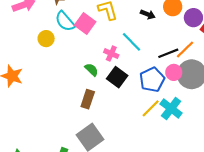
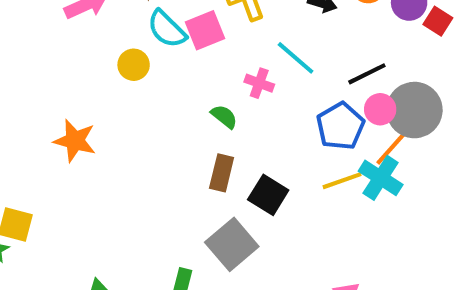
pink square: (85, 23) -> (205, 30), turned 36
orange line: (185, 50) -> (391, 148), moved
black square: (117, 77) -> (268, 195), moved
yellow line: (151, 108) -> (342, 181), turned 30

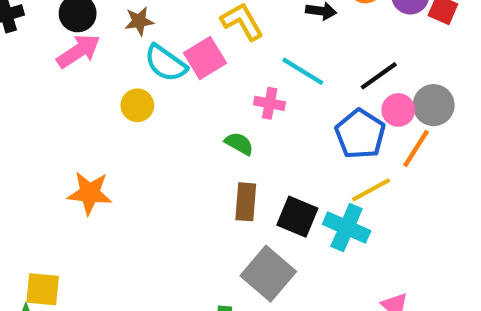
gray circle: (414, 110) -> (434, 105), size x0.7
cyan cross: (381, 178) -> (347, 228), moved

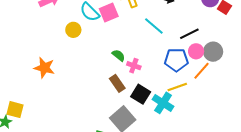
pink cross: (270, 103) -> (134, 66), moved
blue pentagon: (360, 134) -> (176, 60), turned 30
brown rectangle: (246, 202) -> (117, 83), turned -48

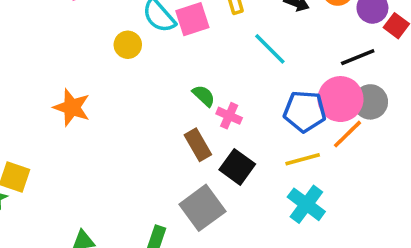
black line: (189, 34) -> (358, 57), moved
pink circle: (196, 51) -> (340, 99), size x1.6
cyan cross: (163, 103) -> (306, 204), moved

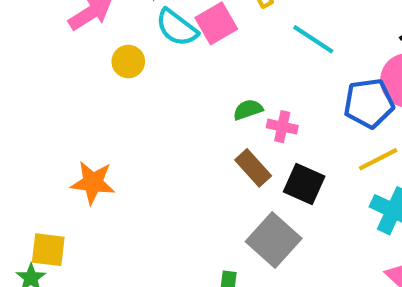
yellow circle: (128, 45) -> (128, 61), moved
green semicircle: (204, 96) -> (248, 110), turned -50
orange star: (72, 107) -> (93, 183), moved

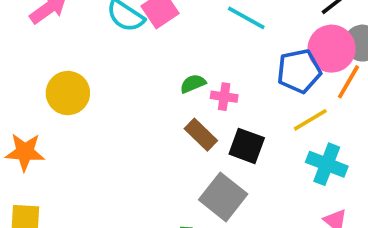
yellow circle: (128, 61) -> (68, 93), moved, size x1.5
orange star: (93, 183) -> (25, 152), moved

